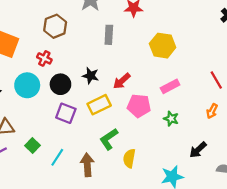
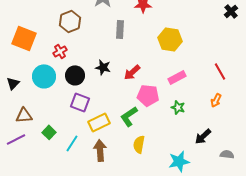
red cross: (44, 58) -> (60, 51), turned 32
yellow rectangle: (99, 105) -> (99, 122), moved
green L-shape: (109, 139) -> (129, 116), moved

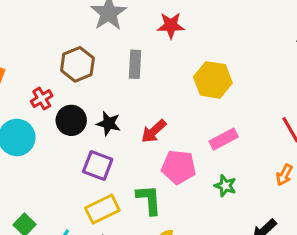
brown hexagon: (70, 21) -> (77, 64), moved
black circle: (75, 75) -> (71, 120), moved
purple square: (80, 102) -> (98, 165), moved
green L-shape: (129, 116) -> (149, 200), turned 120

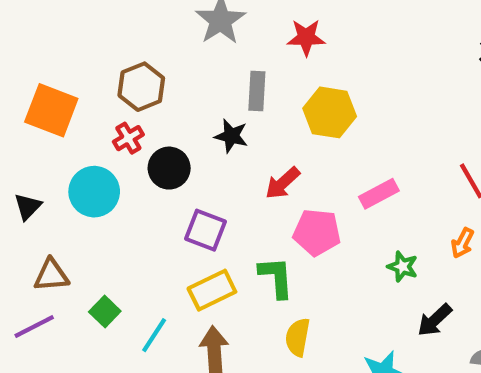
brown hexagon: (77, 64) -> (141, 87), moved
yellow hexagon: (213, 80) -> (330, 112), moved
black star: (109, 123) -> (231, 136), moved
green star: (225, 186) -> (403, 267), moved

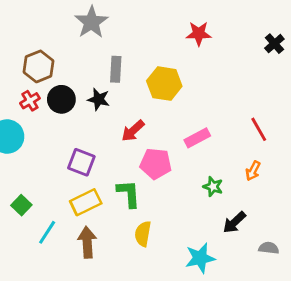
red star: (306, 37) -> (199, 34), moved
black circle: (169, 168) -> (61, 99), moved
green square: (105, 312) -> (21, 205), moved

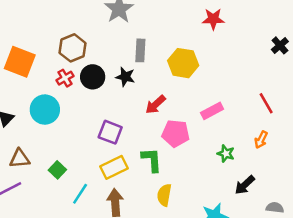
black cross: (274, 44) -> (280, 45), moved

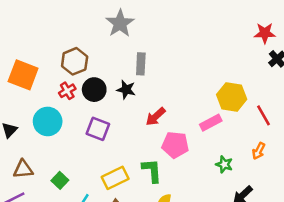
red star: (213, 19) -> (265, 33), moved
yellow hexagon: (183, 63) -> (232, 97), moved
purple square: (110, 132) -> (98, 129), moved

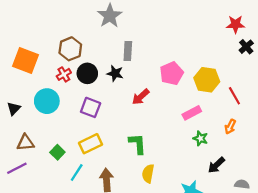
pink rectangle: (211, 123) -> (192, 113), moved
pink pentagon: (175, 145) -> (172, 73), moved, turned -30
yellow rectangle: (115, 178) -> (91, 144), moved

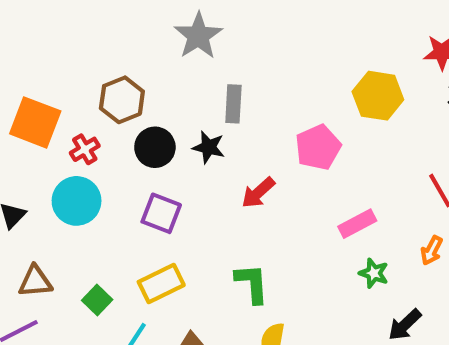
red cross: (64, 74) -> (85, 149), moved
yellow hexagon: (207, 80) -> (378, 96), moved

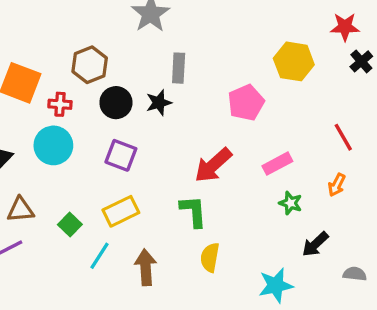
black star: (209, 147) -> (159, 103), turned -30
red cross: (85, 149) -> (60, 104), turned 35
red arrow: (258, 193) -> (213, 165), moved, size x1.4

